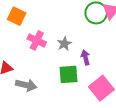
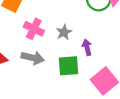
gray arrow: (26, 85) -> (33, 58), moved

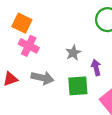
pink cross: (34, 29) -> (29, 46), moved

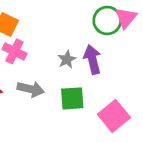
purple arrow: (96, 68) -> (92, 59), moved, size x1.5

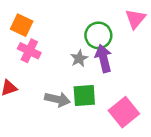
green circle: (107, 21) -> (98, 35), moved
gray arrow: (31, 89) -> (57, 99), moved

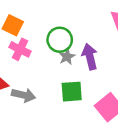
green circle: (98, 35) -> (60, 40), moved
gray arrow: (57, 99) -> (24, 95), moved

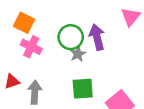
purple arrow: (90, 57) -> (97, 37), moved
gray arrow: (24, 95) -> (35, 92), turned -100

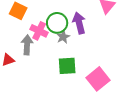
pink cross: (31, 47) -> (39, 31), moved
gray arrow: (35, 92) -> (27, 45), moved

